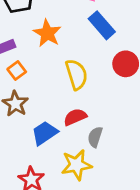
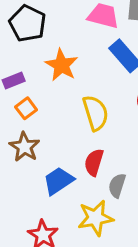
red semicircle: (75, 117) -> (94, 162), turned -50

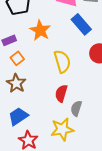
blue trapezoid: (58, 181) -> (18, 116), moved

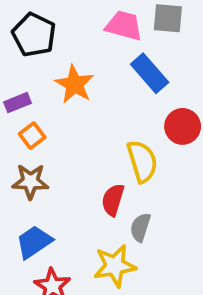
yellow semicircle: (62, 61) -> (142, 161), moved
brown star: (16, 83) -> (30, 181), turned -30

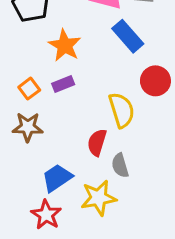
purple rectangle: (18, 103) -> (63, 84), moved
gray semicircle: (140, 227) -> (120, 166), turned -35
blue trapezoid: (34, 242) -> (57, 178), moved

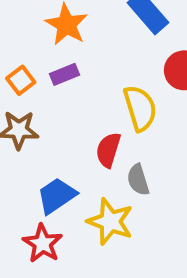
yellow star: (99, 198) -> (110, 222), turned 30

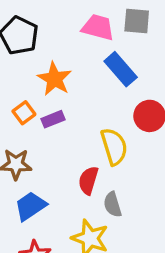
orange square: (21, 80) -> (24, 113), moved
blue trapezoid: (57, 196) -> (30, 206), moved

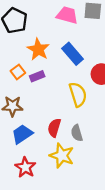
blue rectangle: (121, 69) -> (72, 54), moved
red semicircle: (88, 180) -> (54, 128), moved

